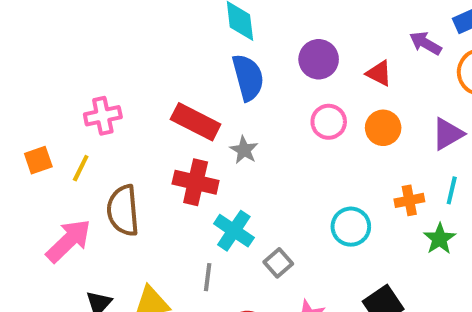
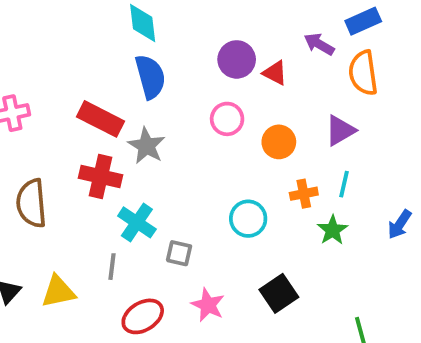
purple circle: (319, 59) -> (237, 59), moved
orange circle: (383, 128) -> (279, 142), moved
gray star: (244, 150) -> (147, 146), size x1.4
gray square: (278, 263) -> (179, 253), turned -36

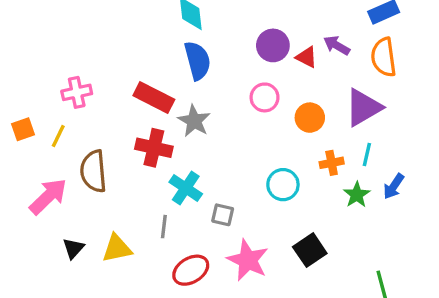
purple arrow: (319, 44) -> (337, 45), moved
purple triangle: (340, 130) -> (363, 107), size x1.4
blue arrow: (400, 224) -> (394, 186), moved
pink star: (208, 305) -> (248, 260), size x1.4

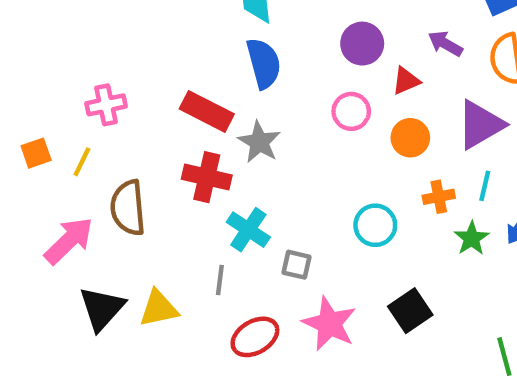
red triangle: (306, 57) -> (406, 81), moved, turned -50
black triangle: (73, 248) -> (102, 308), size x1.6

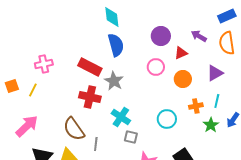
purple triangle: (480, 125) -> (215, 73), size x0.7
brown semicircle: (128, 208) -> (74, 129), moved, turned -30
cyan cross: (248, 230) -> (121, 117), moved

